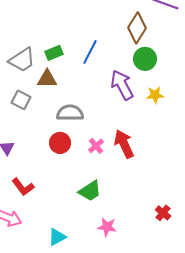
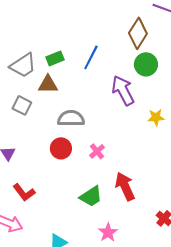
yellow star: (155, 95) -> (156, 117), moved
red arrow: (124, 144) -> (125, 186), moved
pink star: (107, 227) -> (108, 232), turned 30

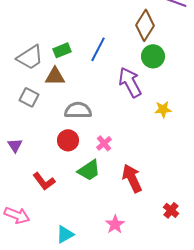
red L-shape: (24, 192) -> (44, 181), moved
green trapezoid: (91, 196) -> (89, 170), moved

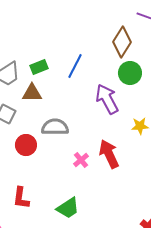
red circle: (68, 140) -> (26, 145), moved
green trapezoid: (89, 170) -> (68, 208), moved
red arrow: (132, 178) -> (109, 154), moved
red L-shape: (44, 181) -> (21, 198), turned 45

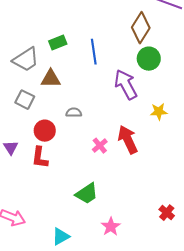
blue line: (75, 66) -> (94, 52), turned -35
green rectangle: (39, 67) -> (58, 43), moved
gray semicircle: (55, 127) -> (74, 113), size x0.6
red L-shape: (21, 198) -> (40, 158), moved

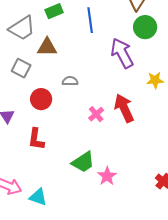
red L-shape: (40, 158) -> (36, 139), moved
pink star: (111, 227) -> (107, 176), moved
cyan triangle: (61, 237) -> (38, 197), moved, turned 48

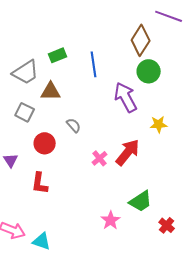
gray semicircle: (70, 81) -> (74, 125), turned 49
red arrow: (124, 108) -> (128, 152), turned 64
green trapezoid: (83, 162) -> (141, 201), moved

